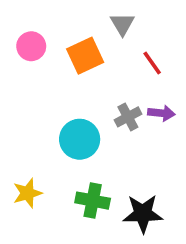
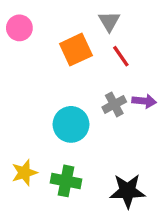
pink circle: (31, 46) -> (19, 28), moved
red line: (152, 63) -> (121, 56), moved
green cross: (93, 201) -> (66, 181), moved

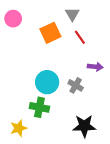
gray cross: (114, 104) -> (76, 85), moved, turned -32
yellow star: (24, 173) -> (19, 128), moved
green cross: (66, 181) -> (39, 107), moved

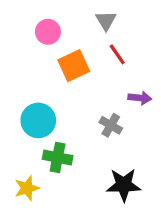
pink circle: (13, 19) -> (48, 32), moved
orange square: (50, 33) -> (74, 66), moved
cyan circle: (47, 82) -> (38, 120), moved

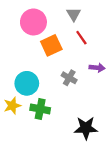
pink circle: (48, 32) -> (33, 22), size x1.5
gray cross: (111, 125) -> (69, 78), moved
yellow star: (27, 188) -> (12, 106), moved

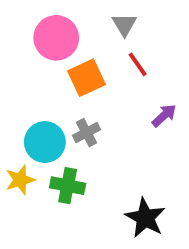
purple arrow: (97, 68) -> (164, 116), turned -48
gray cross: (69, 78) -> (87, 133), moved, turned 32
black star: (86, 128) -> (145, 218), turned 30

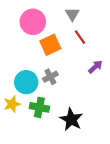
black star: (145, 218) -> (71, 119), moved

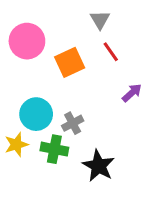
pink circle: (33, 22) -> (27, 41), moved
gray cross: (50, 77) -> (73, 123), moved

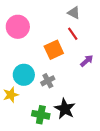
gray triangle: (100, 20) -> (74, 13), moved, turned -32
orange square: (70, 62) -> (54, 50), moved
green cross: (54, 149) -> (41, 115), moved

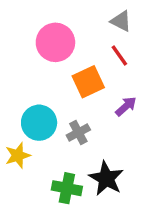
pink circle: (18, 27) -> (55, 42), moved
purple arrow: (87, 61) -> (126, 106), moved

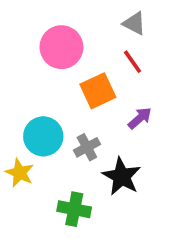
yellow star: (18, 155) -> (20, 173), turned -30
black star: (106, 178) -> (122, 176), moved

